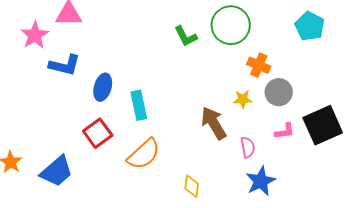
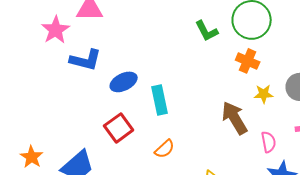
orange cross: (259, 65) -> (248, 61), moved
blue ellipse: (103, 87) -> (124, 82), turned 48
orange semicircle: (144, 154) -> (165, 149), size x0.6

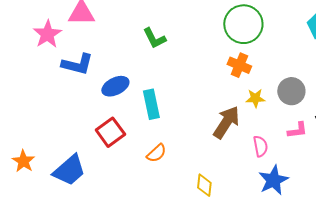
green L-shape: (207, 31) -> (154, 38), moved
brown arrow: (235, 118) -> (226, 122), turned 64

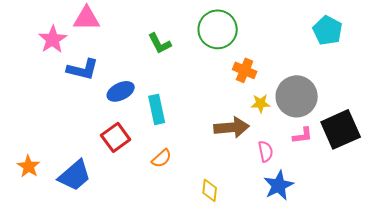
green circle: (243, 24) -> (218, 29), moved
gray circle: (291, 91) -> (297, 96), size x1.5
brown arrow: (226, 122) -> (232, 127), turned 52

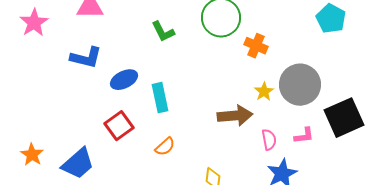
pink star: (53, 39) -> (34, 23), moved
orange cross: (245, 70) -> (256, 46), moved
yellow star: (261, 103) -> (264, 92), turned -30
pink L-shape: (303, 135) -> (304, 136), moved

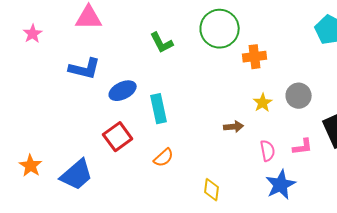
pink star: (34, 23) -> (33, 34), size x0.7
orange cross: (256, 46) -> (255, 57), turned -30
gray circle: (300, 85) -> (299, 96), size x0.6
brown arrow: (235, 116) -> (234, 127), size x0.6

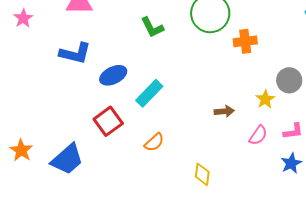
yellow star: (263, 103) -> (265, 99), moved
cyan rectangle: (159, 109) -> (149, 93), turned 56
pink semicircle: (268, 151) -> (258, 135), turned 45
blue star: (281, 185) -> (291, 163), moved, size x0.7

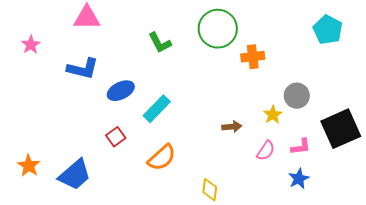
pink star: (23, 18) -> (31, 45), moved
red square: (108, 121) -> (116, 137), size x0.7
orange semicircle: (154, 142) -> (162, 158), size x1.4

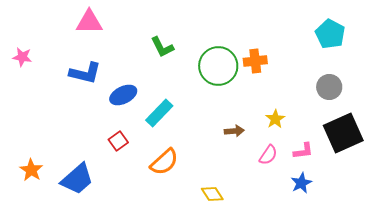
green circle: (218, 29) -> (218, 66), moved
pink star: (31, 45) -> (22, 57), moved, turned -30
gray circle: (297, 96) -> (329, 87), moved
yellow diamond: (210, 190) -> (212, 194), turned -40

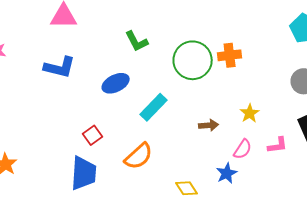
blue ellipse: (123, 95) -> (116, 83), moved
cyan rectangle: (159, 113) -> (154, 107), moved
blue trapezoid: (77, 179) -> (84, 173), moved, turned -45
blue star: (301, 183) -> (227, 173), moved

